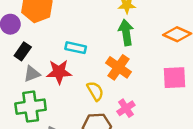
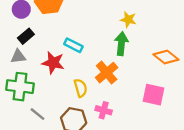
gray triangle: (32, 74) -> (18, 57), moved
pink cross: (126, 108) -> (104, 110), turned 35

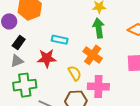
pink cross: (104, 110) -> (98, 87), size x1.5

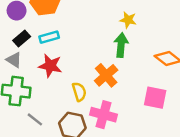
cyan rectangle: (60, 40) -> (49, 37), moved, turned -42
gray triangle: (17, 61) -> (14, 60), turned 40

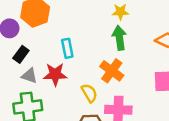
cyan rectangle: (49, 37) -> (67, 48), moved, turned -72
gray triangle: (14, 60) -> (29, 76), moved

